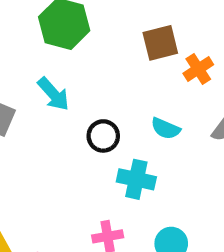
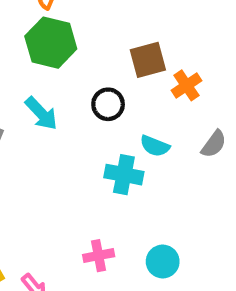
black circle: (103, 136) -> (108, 104), moved
cyan cross: (136, 179) -> (124, 175), moved

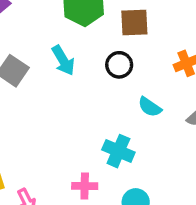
brown square: (148, 60) -> (134, 22), moved
cyan cross: (124, 175) -> (118, 151), moved

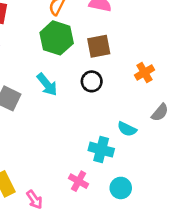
cyan semicircle: (150, 107) -> (127, 129), moved
pink cross: (85, 186) -> (79, 181), turned 36

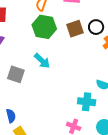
black circle: (92, 81) -> (96, 27), moved

